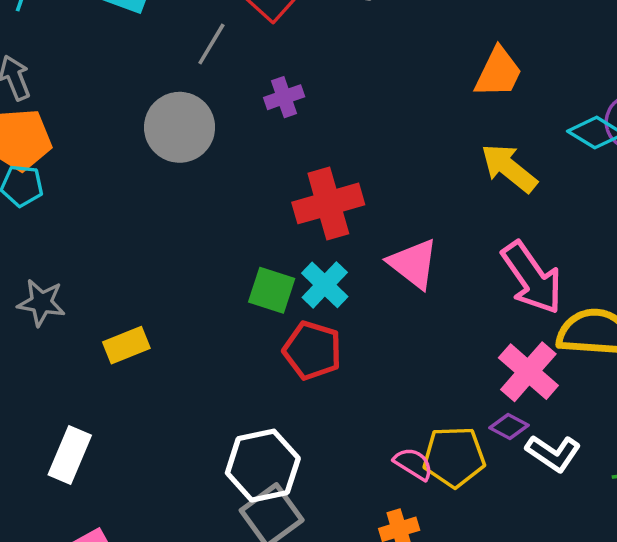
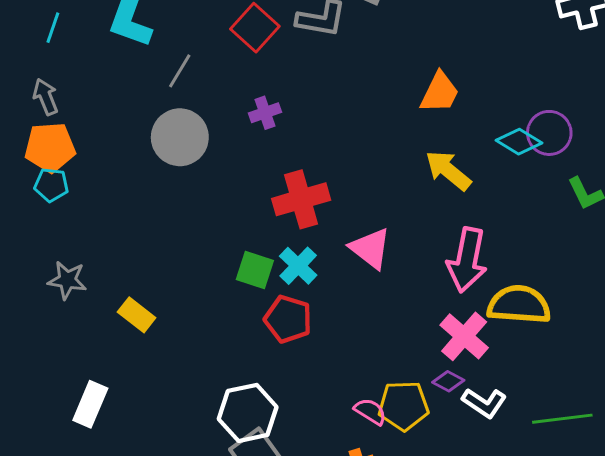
gray line: (211, 44) -> (180, 71), moved
pink arrow: (532, 278) -> (467, 260), turned 46
yellow rectangle: (126, 345) -> (137, 315), turned 60

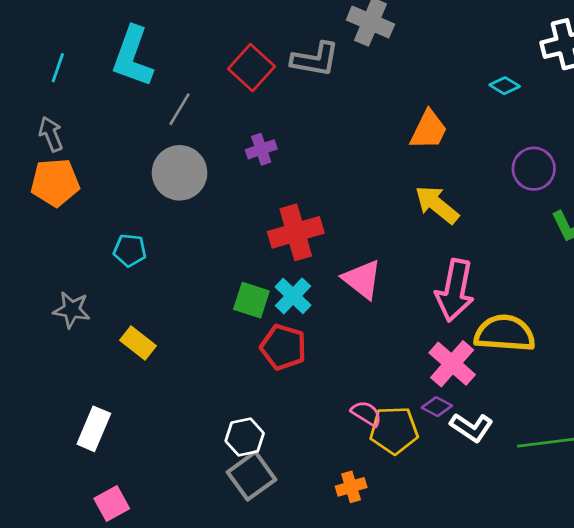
cyan diamond: (519, 142) -> (505, 86), moved, size x0.7
cyan pentagon: (51, 185) -> (130, 250), moved
pink semicircle: (370, 411) -> (366, 414), moved
white hexagon: (248, 413) -> (245, 437), size x0.7

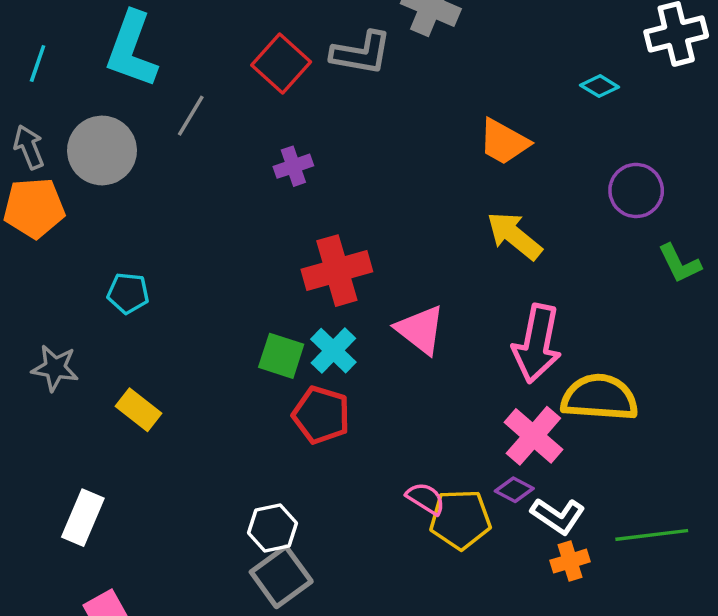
orange trapezoid: (429, 130) -> (504, 142), turned 93
gray circle: (180, 173) -> (102, 150), moved
orange cross: (351, 487) -> (570, 561), moved

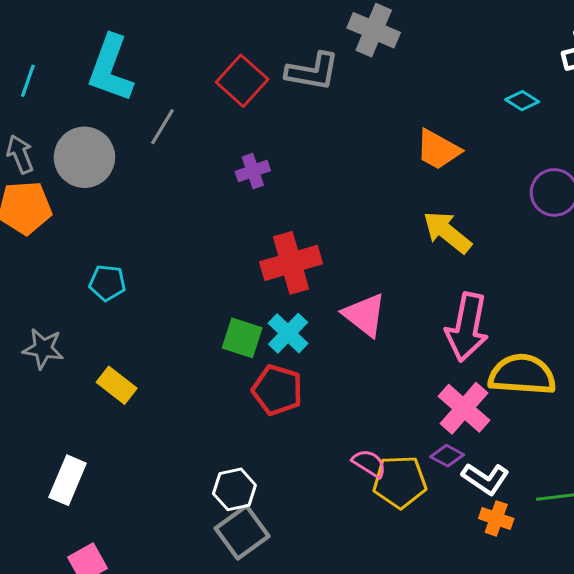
orange cross: (570, 561) -> (496, 518), turned 36

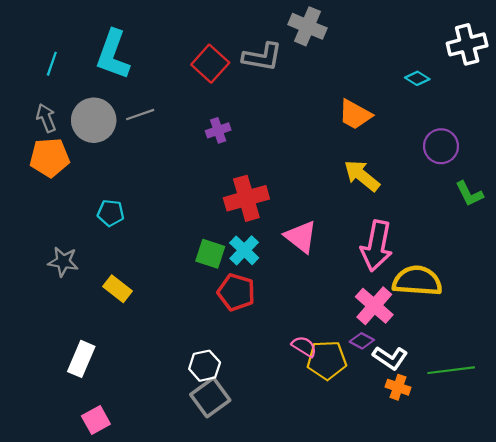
gray line: (163, 127) -> (140, 115), moved, turned 40

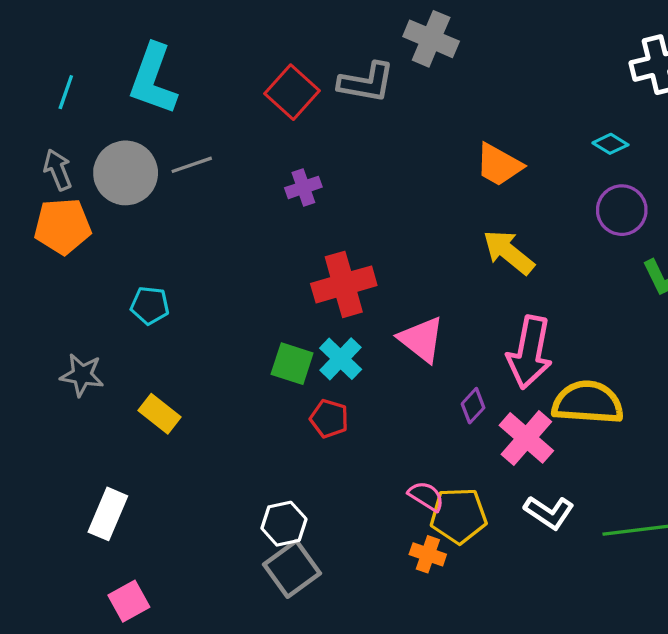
cyan diamond: (417, 78) -> (610, 144), moved
red pentagon: (236, 292) -> (329, 419), size x0.7
purple diamond: (362, 341) -> (473, 406), moved, turned -75
orange cross: (398, 387) -> (428, 554), moved

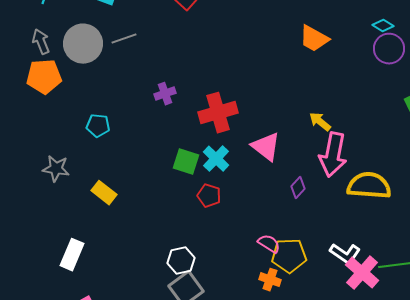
purple cross: (303, 187) -> (165, 94), moved
purple circle: (622, 210) -> (389, 49), moved
yellow arrow: (509, 252) -> (320, 122), moved, size x0.7
pink cross: (526, 438) -> (362, 273), moved

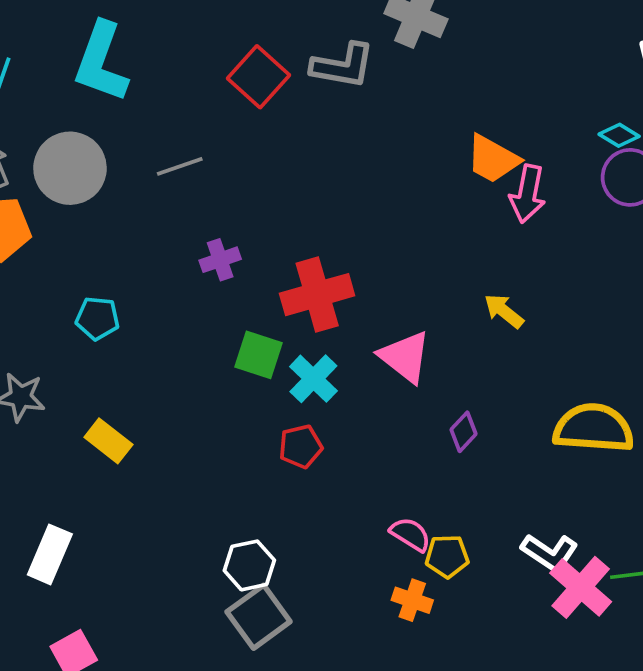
gray line: (124, 39) -> (180, 166), moved
pink arrow: (333, 155) -> (528, 194), moved, size x0.7
green square: (186, 162) -> (259, 355), moved
red pentagon: (209, 196) -> (301, 446), turned -30
yellow pentagon: (289, 256) -> (447, 556), size x0.7

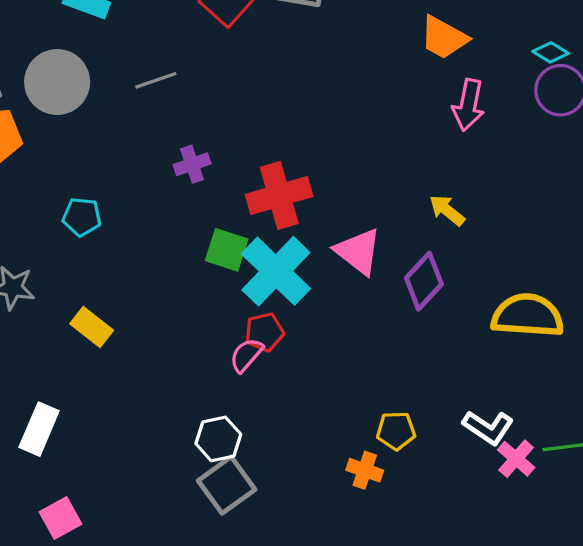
orange trapezoid: (493, 159) -> (444, 38), moved
cyan cross: (313, 379) -> (276, 271), size x1.6
purple diamond: (464, 432) -> (424, 281), moved, size x1.6
pink semicircle: (410, 534) -> (246, 355), moved, turned -81
pink cross: (581, 587) -> (516, 459), size x0.7

